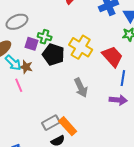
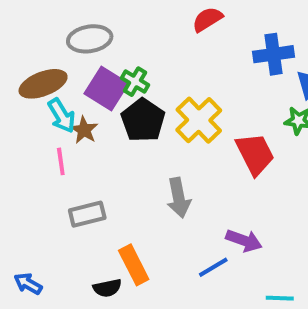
purple square: (32, 44) -> (106, 88), size x1.5
blue line: (123, 78) -> (213, 267), moved, turned 35
gray rectangle: (51, 123) -> (87, 214), moved

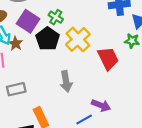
green cross: (135, 82) -> (56, 17), moved

